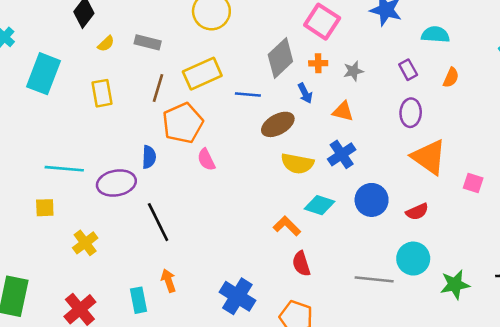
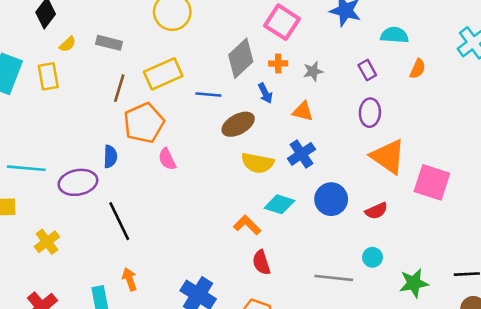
orange semicircle: (451, 78) -> (418, 69), moved
yellow rectangle: (102, 93) -> (48, 76), moved
pink square: (473, 183) -> (432, 182), size x1.8
cyan circle: (413, 259) -> (372, 257), size x0.6

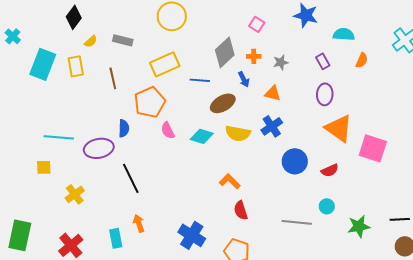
pink square: (282, 22) -> (257, 24), size x0.6
brown line: (119, 88) -> (113, 78), moved, turned -30
cyan diamond: (279, 204) -> (202, 136), moved

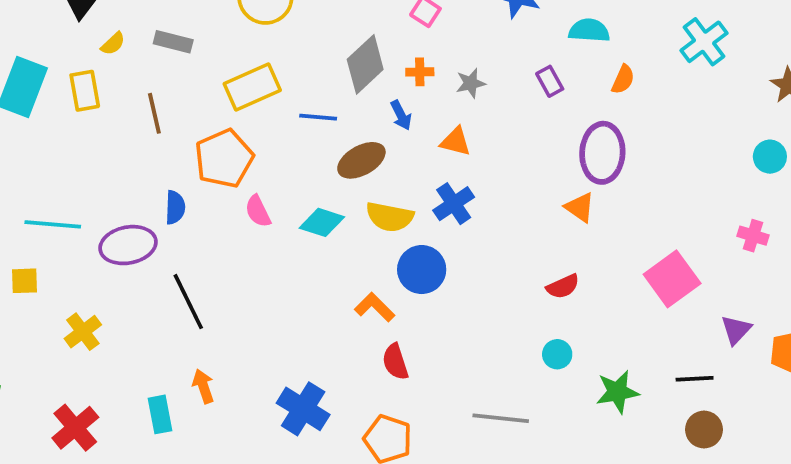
purple ellipse: (325, 94) -> (602, 153), moved, size x1.4
orange triangle: (339, 128) -> (580, 207), size x0.6
pink square: (373, 148) -> (672, 279), moved, turned 36
blue circle: (295, 161) -> (422, 270), moved
gray line: (297, 222) -> (501, 418), moved

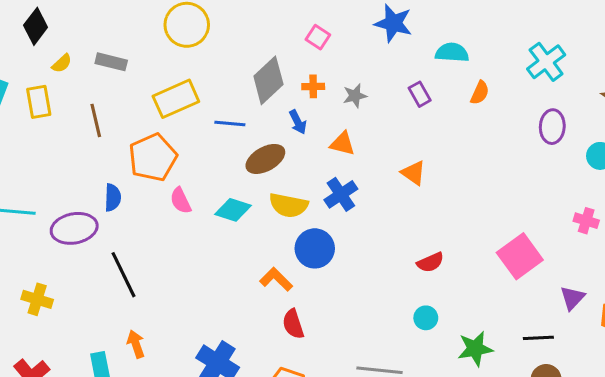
purple ellipse: (602, 153) -> (552, 127), moved, size x0.7
orange triangle: (580, 207) -> (413, 173), moved
yellow cross: (83, 332) -> (37, 299), turned -36

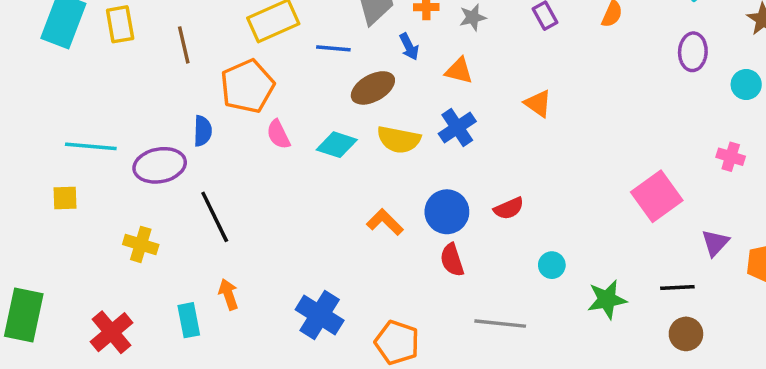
blue circle: (315, 248) -> (447, 212), moved
red semicircle: (430, 262) -> (509, 208), moved
yellow cross: (37, 299) -> (141, 244), moved
red semicircle: (293, 324) -> (452, 260), moved

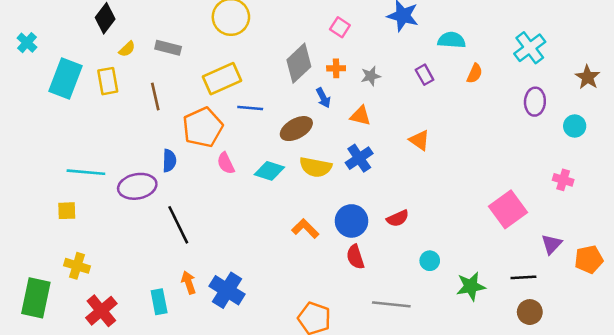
blue line: (333, 48) -> (250, 108), moved
yellow cross: (141, 244) -> (77, 266), moved
blue cross: (320, 315) -> (227, 290), moved

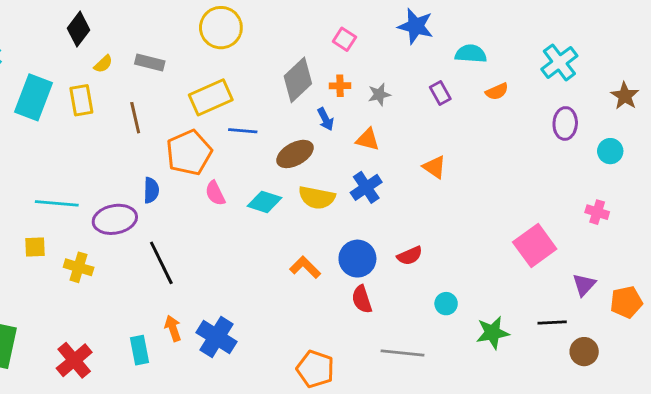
orange semicircle: (475, 73) -> (497, 92), turned 42
yellow cross: (77, 266) -> (79, 267), moved
brown circle: (530, 312) -> (584, 352), moved

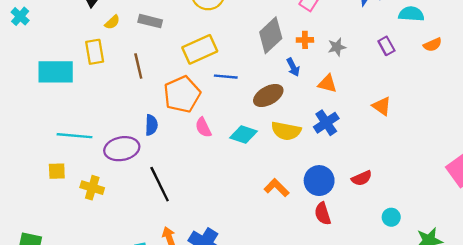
cyan rectangle: (34, 97) -> (56, 72), moved, turned 69

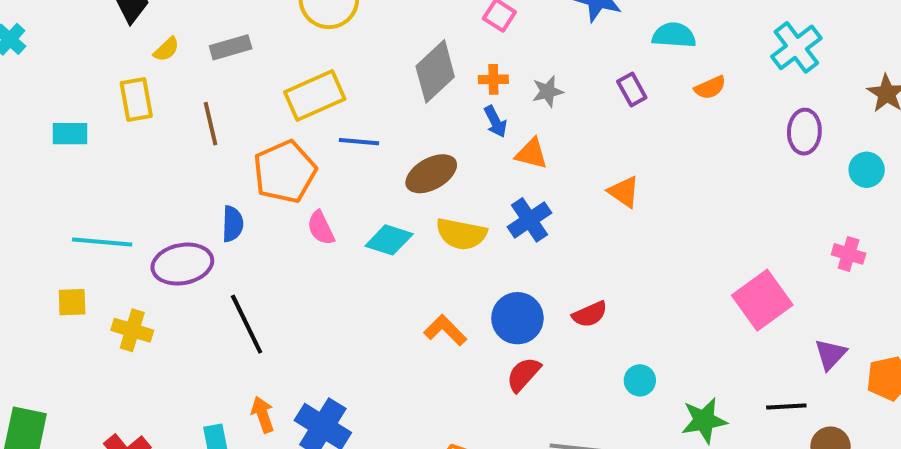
gray rectangle: (150, 21) -> (231, 47), turned -30
blue arrow: (293, 67) -> (495, 122), moved
cyan rectangle: (56, 72) -> (70, 134), size x0.6
red semicircle: (323, 214) -> (523, 374), turned 60

